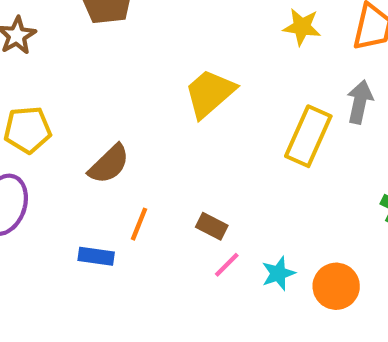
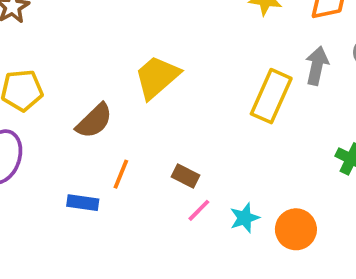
yellow trapezoid: (210, 93) -> (157, 77), moved

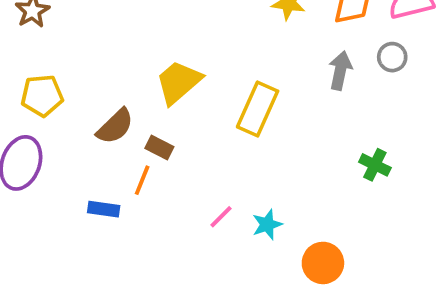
yellow rectangle: (271, 96) -> (258, 109), moved
brown rectangle: (186, 176) -> (159, 148), moved
orange circle: (296, 229) -> (323, 263), moved

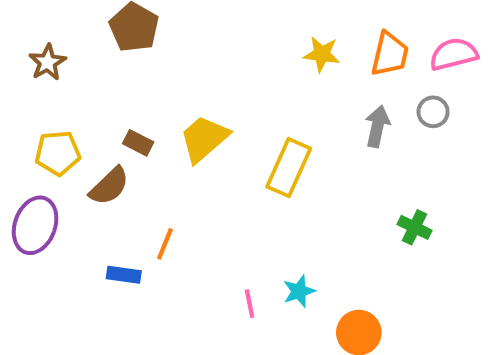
brown semicircle: (115, 126) -> (109, 186), moved
brown rectangle: (159, 148) -> (138, 143), moved
pink line: (221, 217) -> (250, 304), moved, turned -56

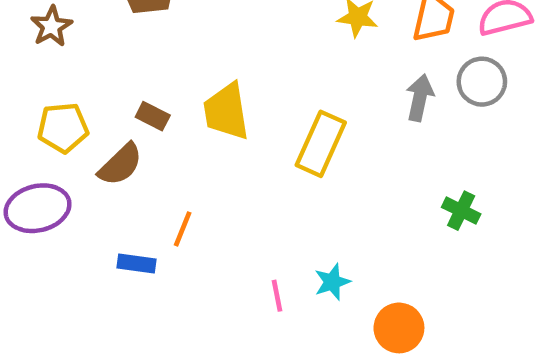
gray circle: (433, 112) -> (482, 82), size x1.4
yellow trapezoid: (204, 139) -> (226, 112), turned -58
purple ellipse: (35, 225) -> (38, 208), turned 56

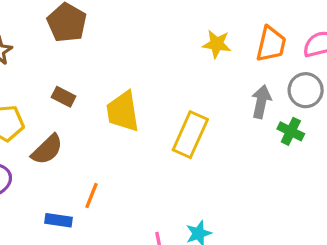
brown rectangle: (153, 116) -> (64, 97), moved
green cross: (461, 211) -> (291, 131), moved

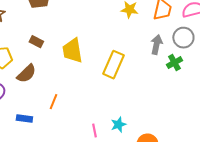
green cross: (291, 131) -> (174, 63), turned 35
blue rectangle: (59, 220) -> (24, 119), moved

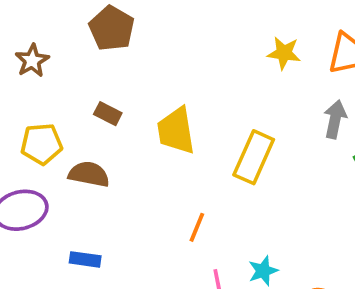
brown semicircle: (26, 74) -> (89, 174), turned -125
orange line: (53, 102) -> (197, 227), moved

